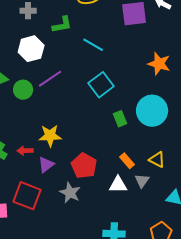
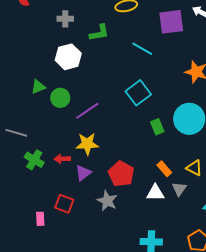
cyan line: (93, 45) -> (142, 49), moved
purple line: (50, 79) -> (87, 111), moved
red square: (27, 196) -> (64, 204), size x0.7

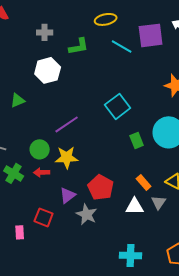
cyan line: (142, 49) -> (122, 46), moved
green circle: (60, 98) -> (40, 149), moved
purple triangle: (83, 173) -> (68, 195), moved

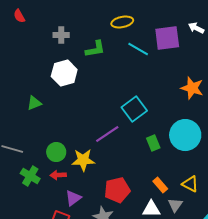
purple line: (67, 124) -> (107, 134), moved
red pentagon: (101, 187) -> (117, 190), turned 30
purple triangle: (68, 195) -> (73, 198), moved

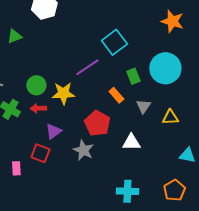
yellow triangle: (190, 184) -> (170, 117), turned -30
orange rectangle: (160, 185) -> (116, 95), moved
red pentagon: (117, 190) -> (97, 123), turned -30
gray triangle: (175, 205) -> (143, 106), moved

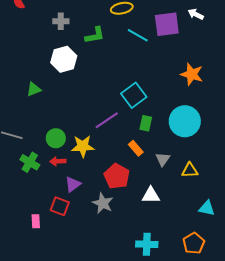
green rectangle: (133, 76) -> (146, 123), moved, turned 35

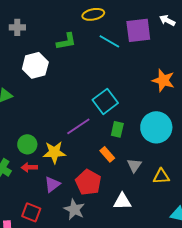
gray cross: (61, 21) -> (17, 27), moved
purple triangle: (73, 184) -> (52, 184), moved

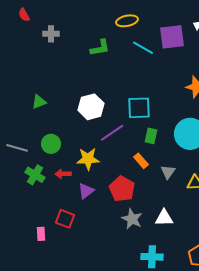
white hexagon: (35, 65) -> (91, 107), moved
cyan square: (105, 101) -> (139, 108), turned 35
green circle: (27, 144) -> (51, 144), moved
white triangle: (122, 201) -> (164, 218), moved
gray star: (74, 209) -> (132, 219), moved

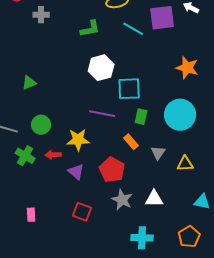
white hexagon: (91, 107) -> (101, 68), moved
purple line: (112, 133) -> (102, 114), turned 45
purple triangle: (86, 191) -> (76, 172), turned -42
red square: (65, 219) -> (82, 212), moved

